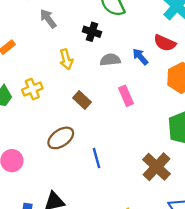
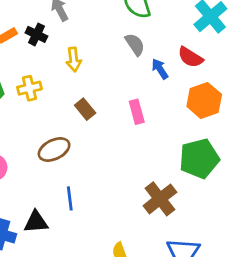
black cross: (92, 32) -> (36, 34), moved
gray semicircle: (110, 60) -> (135, 44), moved, turned 54
blue line: (96, 158) -> (70, 198), moved

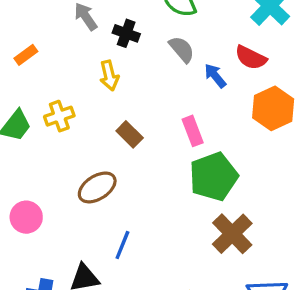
black cross: (36, 34) -> (126, 33), moved
green pentagon: (199, 159) -> (214, 177), moved
blue line: (70, 198) -> (122, 245), turned 35

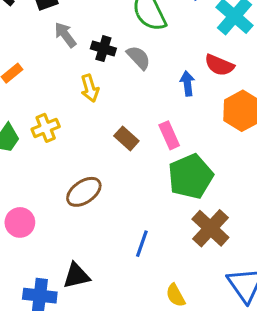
gray semicircle: (182, 49) -> (139, 58), moved
blue arrow: (215, 76) -> (187, 83), turned 35
brown rectangle: (130, 134) -> (126, 138), moved
blue line: (122, 245) -> (142, 244), moved

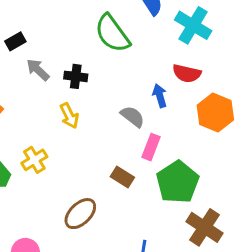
gray semicircle: (139, 58) -> (133, 117), moved
pink rectangle: (169, 135) -> (151, 147), turned 55
brown rectangle: (126, 138) -> (122, 177), moved

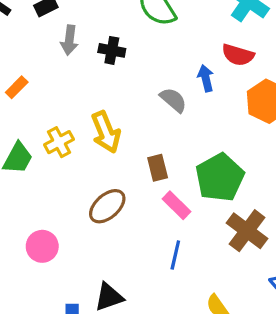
gray arrow: (38, 70) -> (69, 40), turned -130
yellow arrow: (69, 116) -> (106, 132), moved, size x1.4
pink rectangle: (151, 147) -> (177, 205), moved, turned -70
brown rectangle: (122, 177) -> (158, 168), turned 40

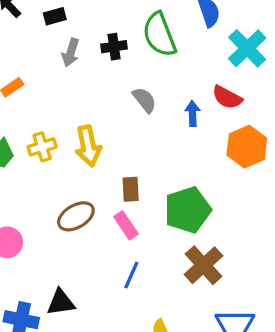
black cross: (112, 50) -> (114, 47), moved, turned -30
gray semicircle: (173, 100) -> (144, 100), moved
pink rectangle: (177, 205) -> (126, 225), moved

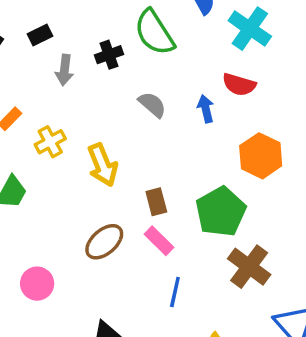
yellow cross: (42, 147) -> (50, 142), moved
orange hexagon: (247, 147) -> (261, 156), moved

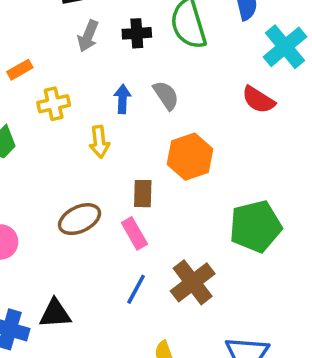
blue arrow: (206, 109) -> (122, 99), moved
orange hexagon: (261, 156) -> (190, 157), moved
yellow arrow: (103, 165) -> (99, 142), size x0.7
green pentagon: (221, 212) -> (256, 226), moved
brown cross: (249, 267) -> (193, 282), moved

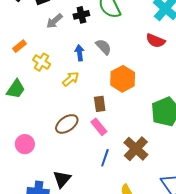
gray arrow: (88, 36) -> (54, 21), turned 36
yellow cross: (54, 104) -> (42, 62), turned -36
yellow arrow: (99, 142) -> (71, 79), turned -114
black triangle: (55, 314) -> (62, 179), turned -36

